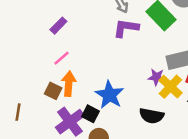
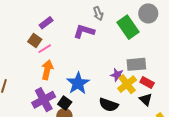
purple L-shape: (126, 28) -> (84, 31), moved
brown square: (53, 91) -> (35, 40), moved
black square: (90, 114) -> (65, 103), moved

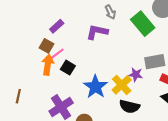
orange arrow: (47, 70) -> (48, 65), moved
yellow cross: (127, 84) -> (122, 85), moved
black square: (65, 103) -> (68, 68), moved

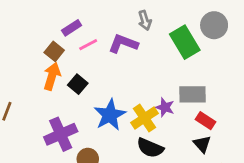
pink line: (57, 54) -> (88, 45), moved

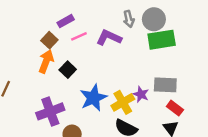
gray circle: (214, 25) -> (154, 19), moved
green rectangle: (185, 42) -> (162, 40), turned -72

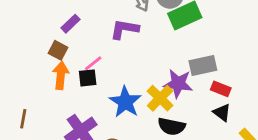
pink line: (79, 36) -> (93, 63), moved
black square: (68, 70) -> (88, 78), turned -35
purple star: (141, 94) -> (178, 84), size x1.5

